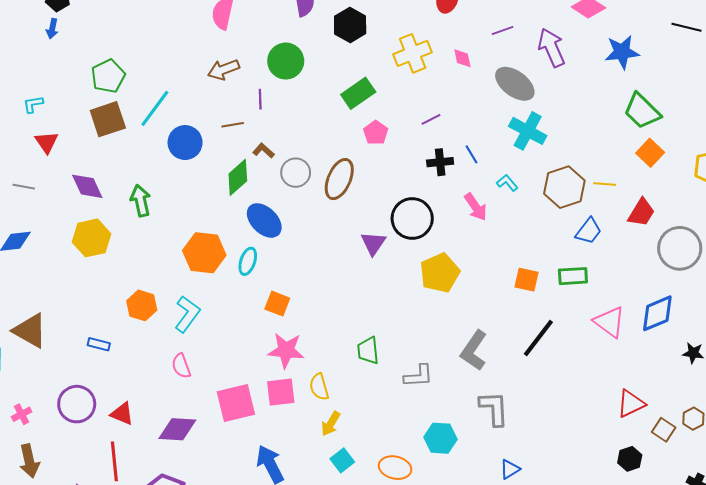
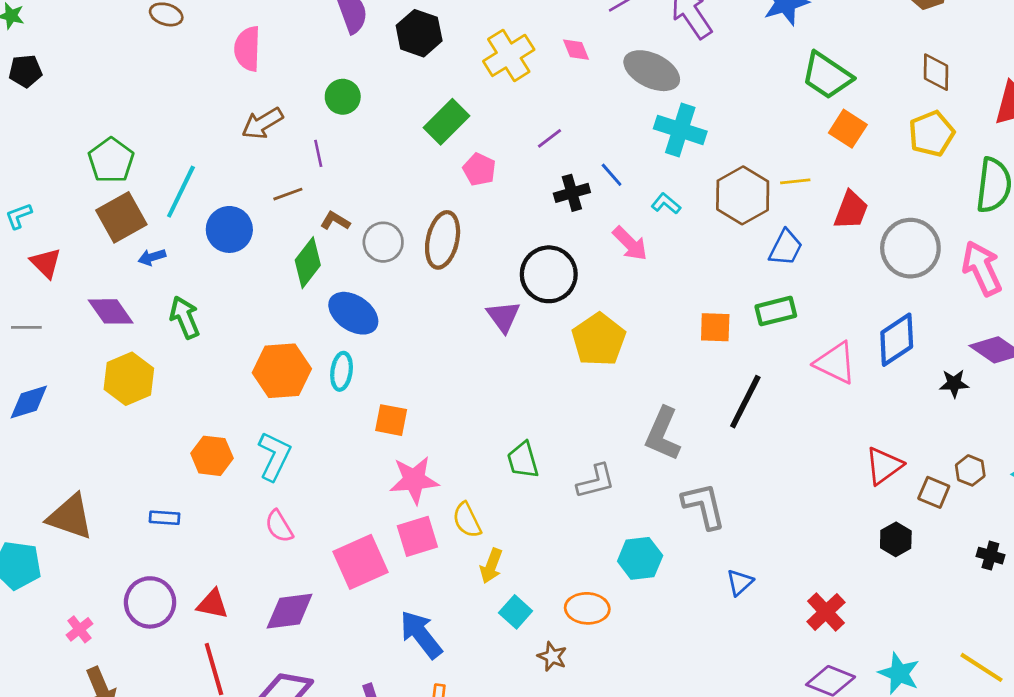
blue arrow: (52, 29) -> (152, 257), moved, turned 72
green circle: (286, 61) -> (343, 97), size x0.7

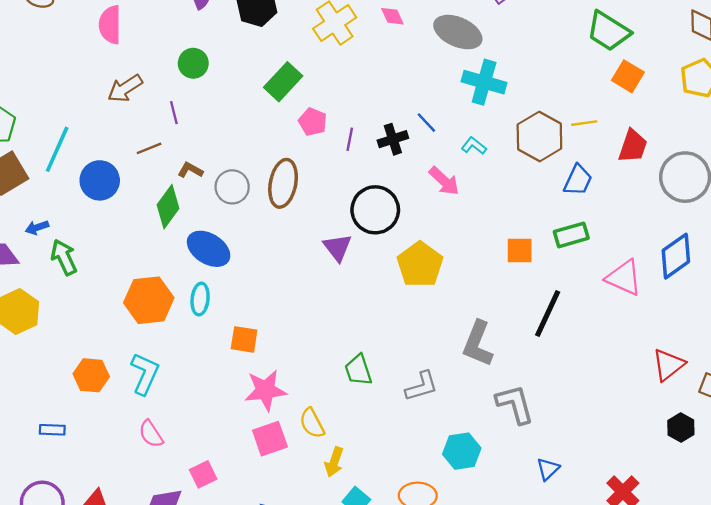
purple line: (549, 138) -> (350, 139), moved, turned -40
blue arrow: (152, 257) -> (37, 227), moved
pink square: (361, 562) -> (203, 474), moved, size x0.6

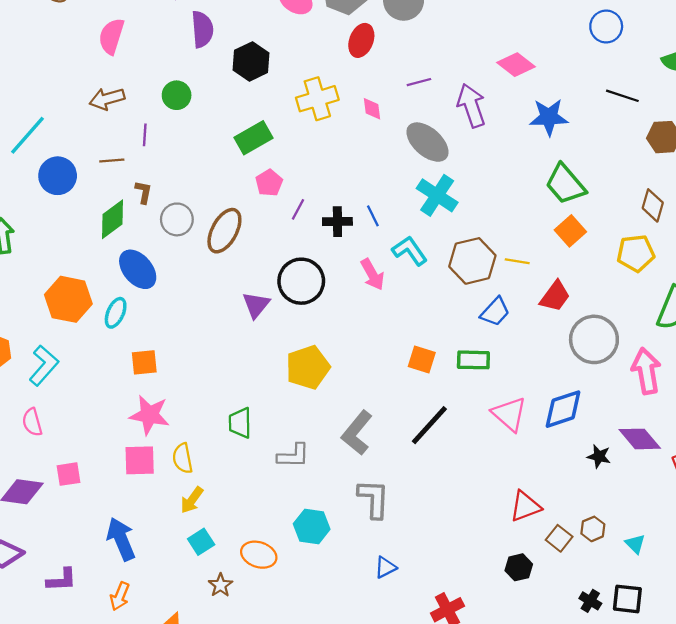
cyan L-shape: (474, 146) -> (410, 251), size x1.5
brown L-shape: (190, 170) -> (143, 192), turned 55
yellow pentagon: (420, 265) -> (308, 367), moved
orange square: (244, 339) -> (144, 362), turned -32

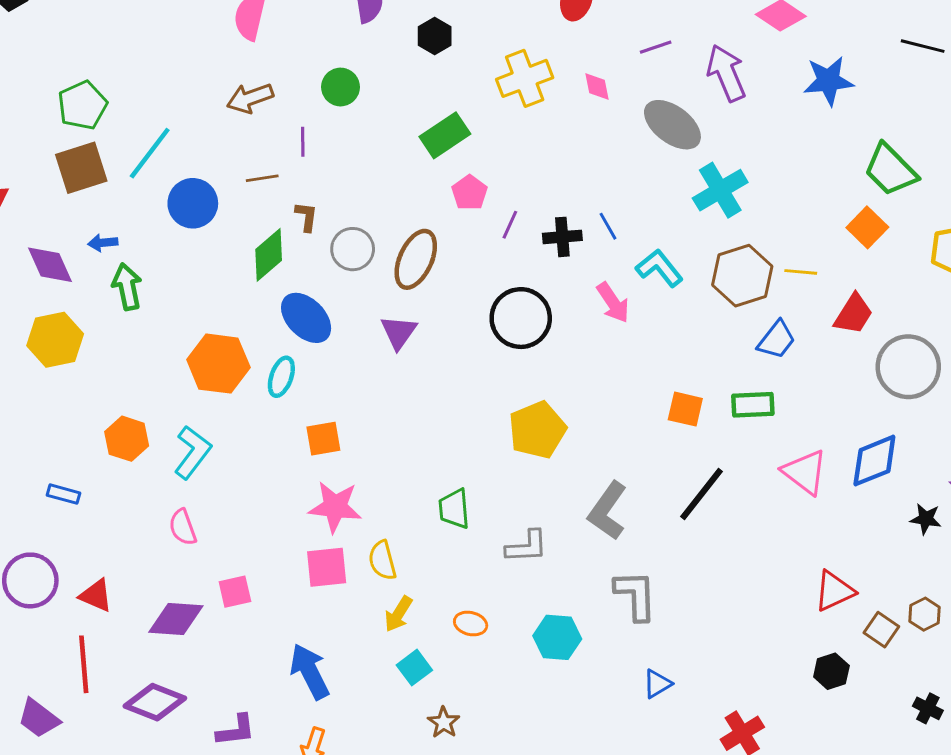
black hexagon: (251, 61) -> (435, 36), size x0.7
green trapezoid: (565, 184) -> (890, 170), moved
cyan cross: (437, 195) -> (720, 190), moved, turned 30
purple triangle: (256, 305) -> (399, 332), moved
orange ellipse: (259, 555) -> (471, 624), moved, size x0.7

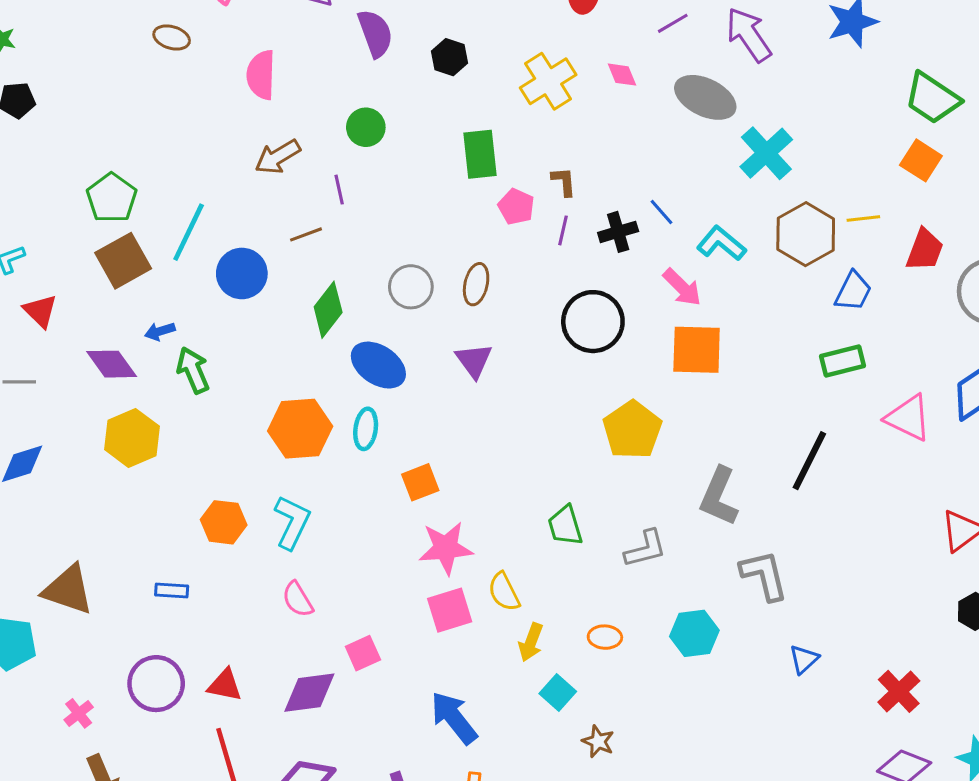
green rectangle: (445, 135) -> (480, 154), turned -51
brown L-shape: (306, 217) -> (564, 182), moved
brown ellipse: (416, 259) -> (476, 284), size x0.7
orange square: (685, 409) -> (697, 350), moved, size x1.5

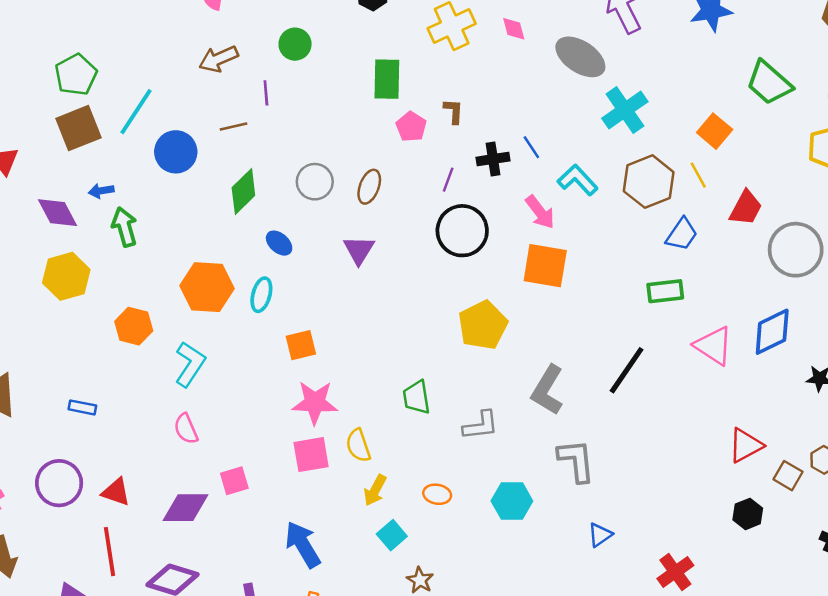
orange square: (921, 160) -> (715, 131), moved
yellow line: (863, 219) -> (698, 175), turned 60
purple line: (563, 230) -> (448, 180), moved
blue ellipse: (378, 365) -> (279, 243), size x0.6
orange hexagon: (224, 522) -> (134, 326), moved

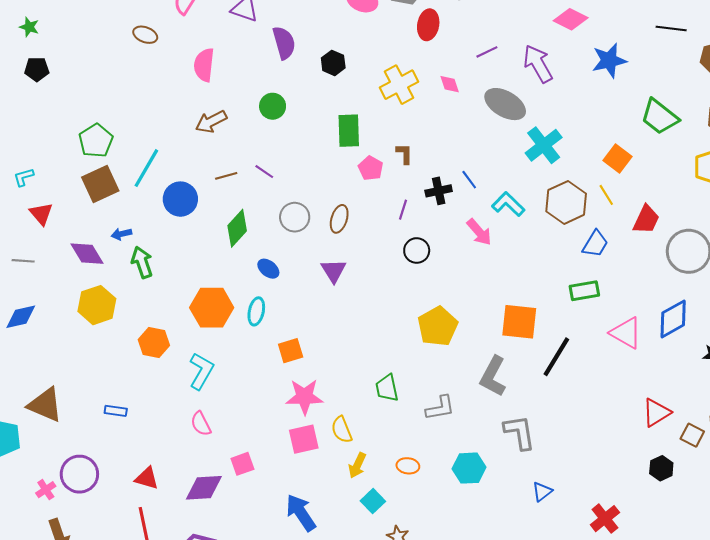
purple line: (266, 93) -> (264, 172), moved, turned -48
black circle: (462, 231) -> (417, 251), size x0.6
orange square: (545, 266) -> (519, 322), moved
purple circle: (59, 483) -> (79, 474), moved

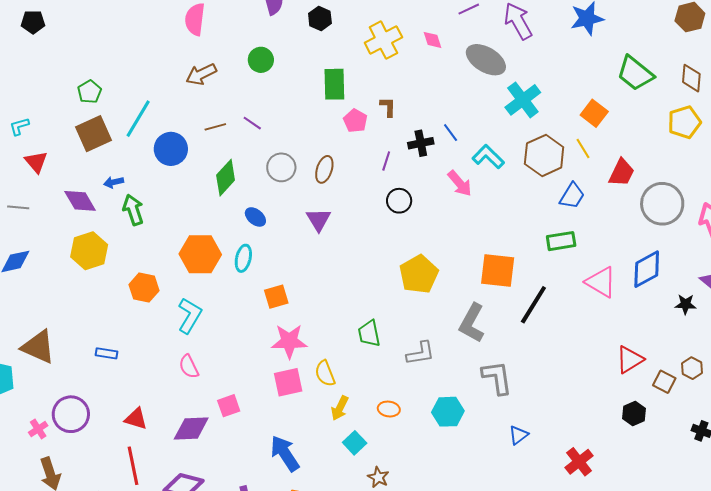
green pentagon: (96, 141) -> (90, 92), size x0.7

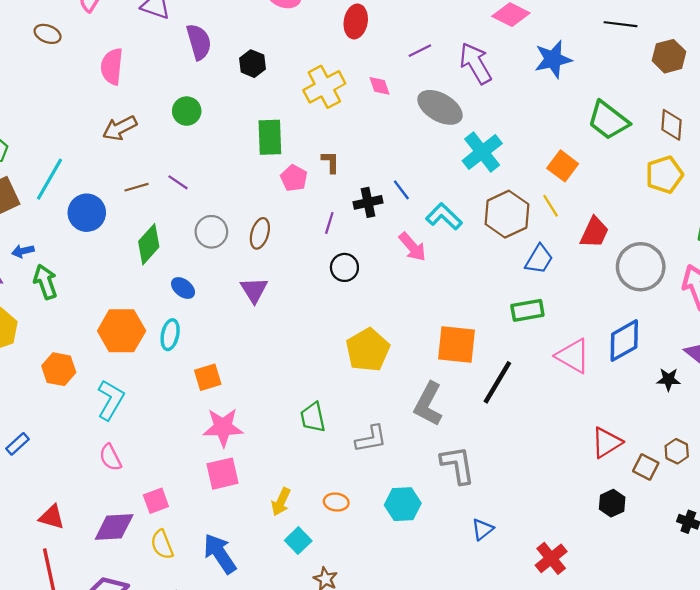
blue rectangle: (106, 353) -> (18, 444), turned -50
yellow semicircle: (325, 373) -> (162, 544), moved

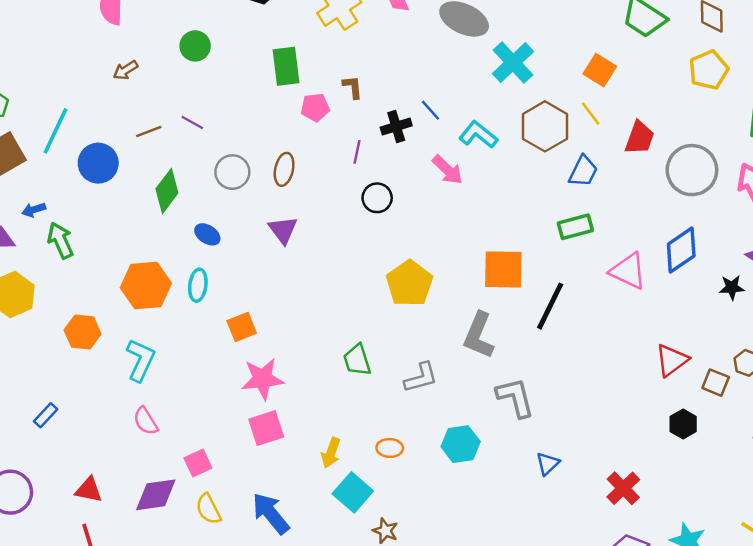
brown arrow: (120, 128) -> (125, 70), size x0.7
pink pentagon: (294, 178) -> (315, 107), turned -30
cyan square: (298, 541) -> (353, 492), size x1.4

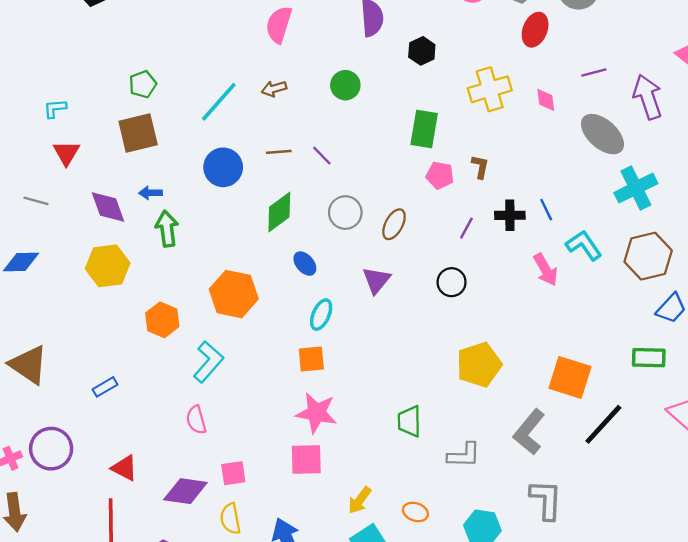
cyan line: (55, 131) -> (219, 102), moved
black circle: (377, 198) -> (452, 282), moved
cyan ellipse: (198, 285) -> (321, 315), moved

